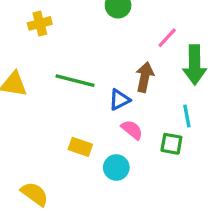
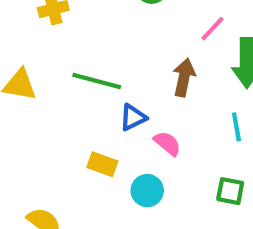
blue triangle: (119, 100) -> (133, 117), moved
green square: (171, 144) -> (230, 191), moved

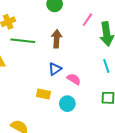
brown arrow: (184, 78) -> (57, 39), moved
green line: (97, 81) -> (23, 41), moved

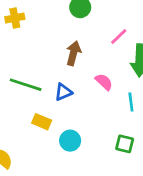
green line: (23, 41) -> (26, 85), moved
pink semicircle: (74, 79) -> (104, 82), moved

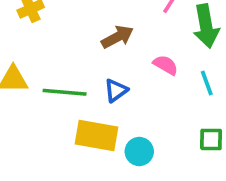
brown arrow: (73, 53) -> (117, 37), turned 60
yellow rectangle: (42, 122) -> (97, 136), size x1.6

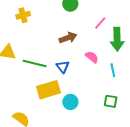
blue triangle: (116, 90) -> (63, 67), turned -40
yellow rectangle: (97, 136) -> (48, 90), turned -35

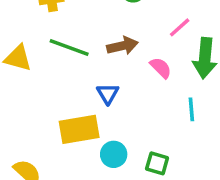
pink semicircle: (92, 57) -> (161, 68), moved
green line: (35, 64) -> (69, 48), moved
green square: (111, 101) -> (157, 163), moved

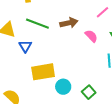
blue triangle: (108, 94) -> (25, 46), moved
green square: (157, 163) -> (89, 92), turned 32

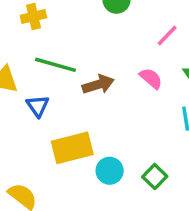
brown arrow: (69, 23) -> (98, 84), moved

